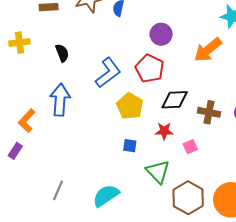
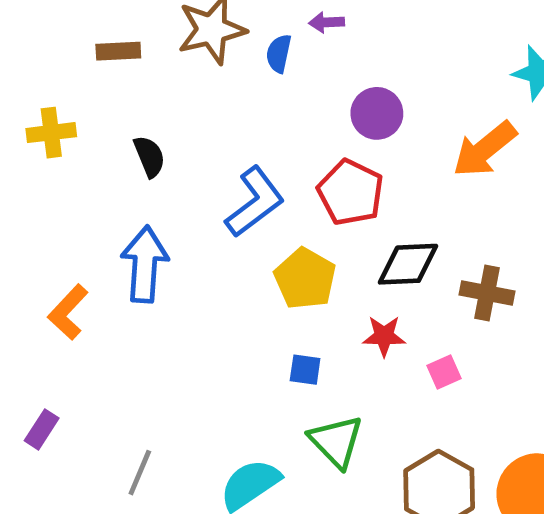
purple rectangle: (15, 151) -> (42, 429), moved
green triangle: (158, 172) -> (336, 441), moved

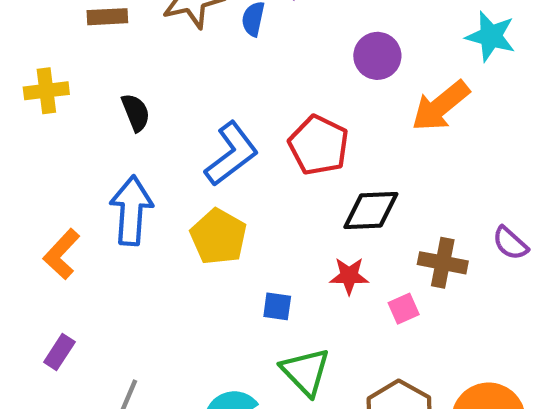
purple circle: (377, 113) -> (377, 56), moved
yellow pentagon: (305, 279) -> (218, 237), moved
brown cross: (487, 293) -> (443, 263), moved
purple rectangle: (42, 429) -> (59, 352), moved

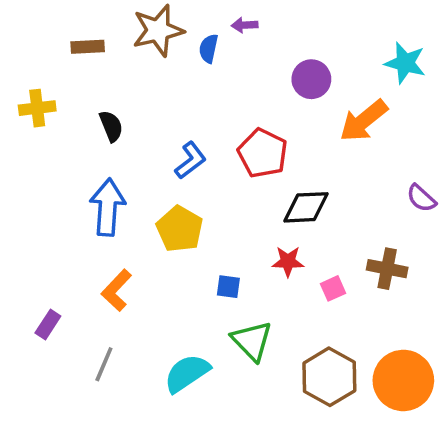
blue L-shape: (231, 154) -> (190, 160), size x0.7
purple semicircle: (510, 243) -> (421, 198), moved
orange L-shape: (62, 254) -> (117, 290), moved
brown cross: (443, 263) -> (387, 269), moved

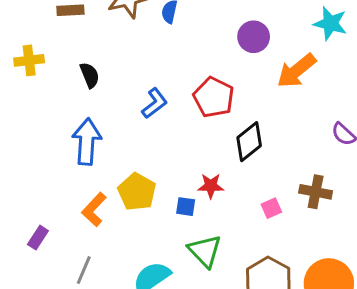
black diamond: (306, 207) -> (249, 142), turned -36
yellow pentagon: (180, 229) -> (137, 192), moved
red star: (288, 261) -> (211, 186), moved

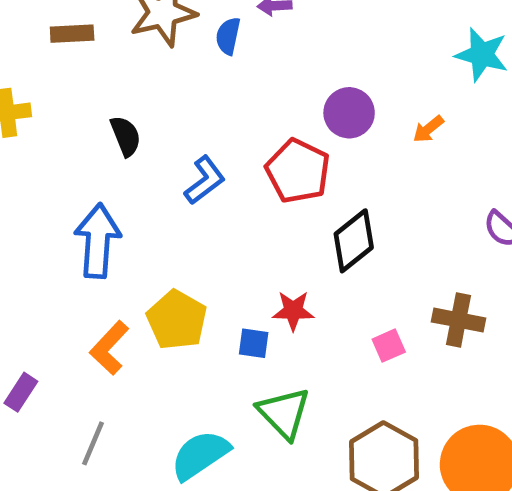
purple circle: (254, 37) -> (349, 113), moved
orange arrow: (296, 71) -> (428, 129), size x0.5
black semicircle: (90, 75) -> (126, 136), moved

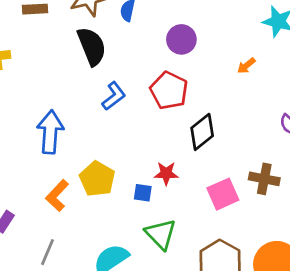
purple circle: (349, 113) -> (181, 39), moved
black semicircle: (126, 136) -> (92, 46), moved, size x1.6
pink square: (389, 346) -> (223, 194), size x1.6

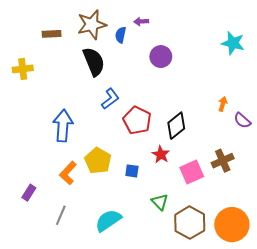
orange arrow: (246, 66) -> (223, 104), moved, turned 144
red pentagon: (169, 90) -> (137, 120), moved
red star: (166, 173) -> (161, 154), moved, turned 30
brown cross: (264, 179) -> (223, 161), turned -35
green triangle: (161, 234) -> (160, 202), moved, size x0.7

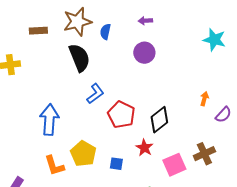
purple arrow: (141, 21) -> (145, 21), moved
purple semicircle: (242, 120) -> (223, 115), turned -90
orange L-shape: (68, 173) -> (54, 166), turned -60

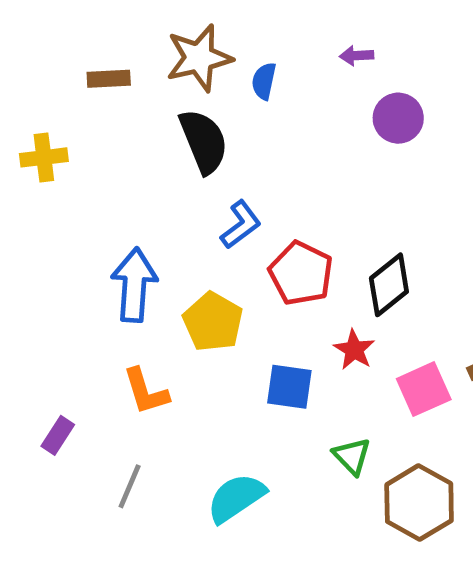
purple circle: (144, 53) -> (398, 118), moved
yellow pentagon: (83, 154) -> (213, 322), moved
blue square: (116, 164) -> (289, 387), size x1.5

